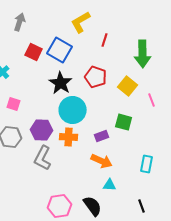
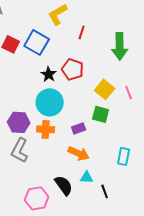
black star: (61, 83) -> (49, 74), moved, size x0.7
yellow square: (128, 86) -> (105, 89), moved
black semicircle: (93, 206) -> (64, 185), moved
black line: (142, 206) -> (105, 191), moved

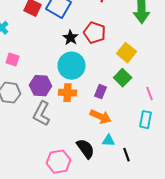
pink line: (129, 92) -> (150, 94), moved
green square: (101, 114) -> (122, 78), turned 30
purple rectangle: (79, 128) -> (100, 92), turned -48

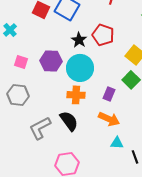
purple hexagon: (40, 86) -> (51, 61), moved
gray L-shape: (42, 114) -> (40, 128), moved, turned 35
black semicircle: (86, 149) -> (69, 121), moved

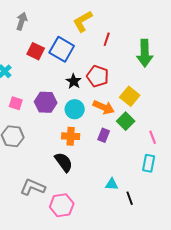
cyan circle: (80, 68) -> (75, 109), size x0.7
orange arrow: (109, 119) -> (104, 107), moved
gray L-shape: (40, 128) -> (33, 187), moved, turned 50

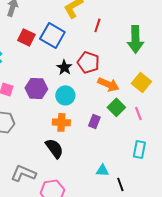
yellow square: (130, 96) -> (141, 82), moved
orange arrow: (104, 107) -> (108, 84), moved
pink line: (153, 137) -> (138, 113), moved

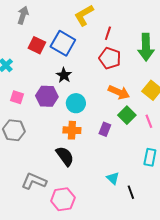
red pentagon: (88, 62) -> (110, 58), moved
black star: (64, 67) -> (64, 75), moved
cyan triangle: (102, 170) -> (113, 178), turned 40

